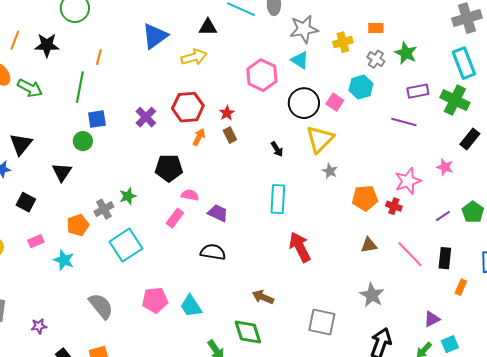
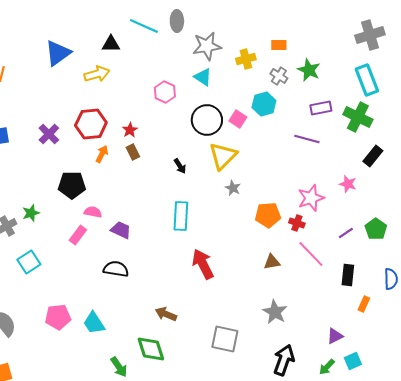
pink hexagon: (262, 75) -> (165, 92), size x0.7
cyan square: (126, 245) -> (29, 262), size x0.7
pink line: (410, 254) -> (311, 254), moved

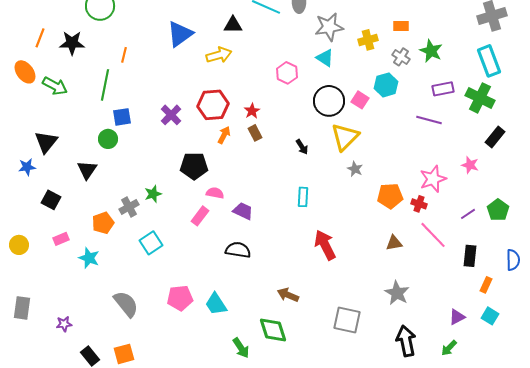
cyan rectangle: (181, 216) -> (303, 197), size x0.7
black arrow: (284, 360) -> (406, 341), turned -32
cyan square: (353, 361) -> (490, 316), moved, turned -36

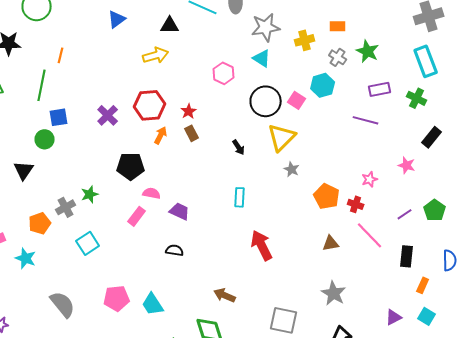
blue triangle: (180, 34) -> (117, 19), moved, size x0.7
green cross: (480, 98) -> (417, 98), size x0.7
pink star: (433, 179) -> (370, 179), size x0.6
orange pentagon: (390, 196) -> (327, 196), turned 30
black semicircle: (238, 250) -> (175, 250), size x0.7

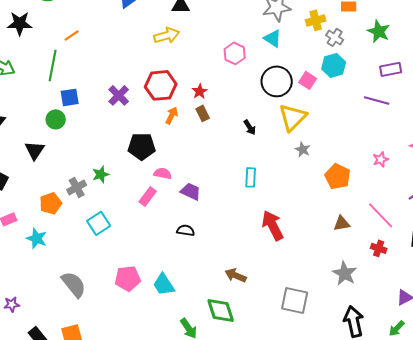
orange line: (61, 55) -> (72, 35), turned 42
gray cross: (338, 57) -> (335, 37), moved
red cross: (356, 204) -> (379, 248), moved

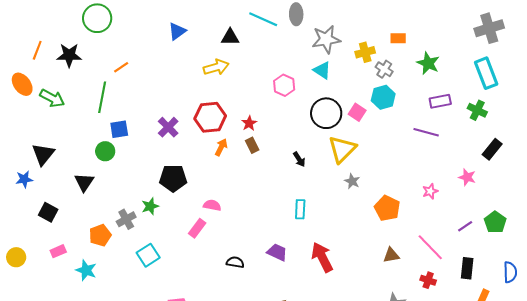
black pentagon: (142, 146) -> (173, 178), moved
purple trapezoid: (191, 191) -> (277, 252), moved

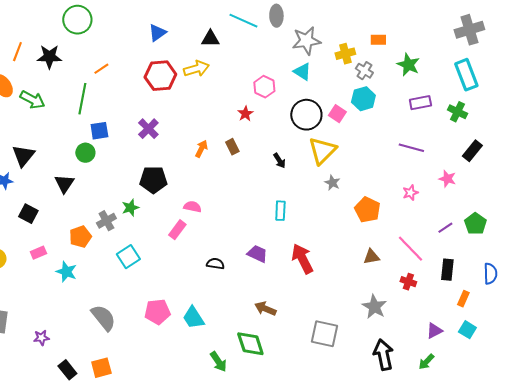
red hexagon: (210, 117) -> (160, 76), moved
red star: (249, 123) -> (245, 114), moved
purple line: (426, 132) -> (411, 148), moved

